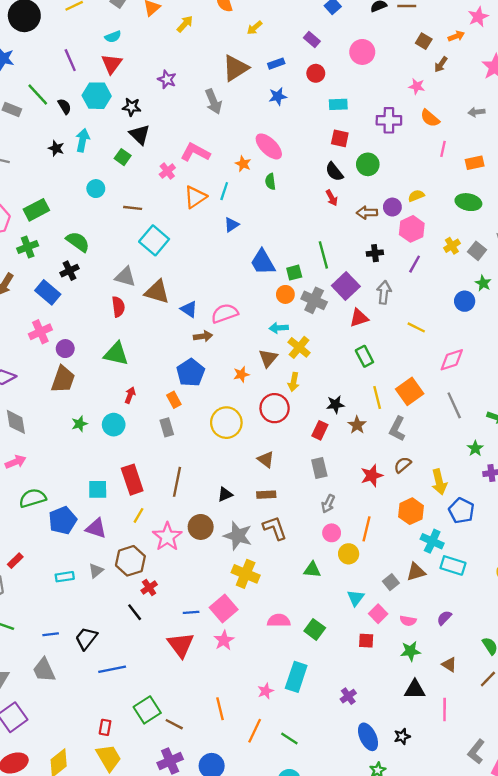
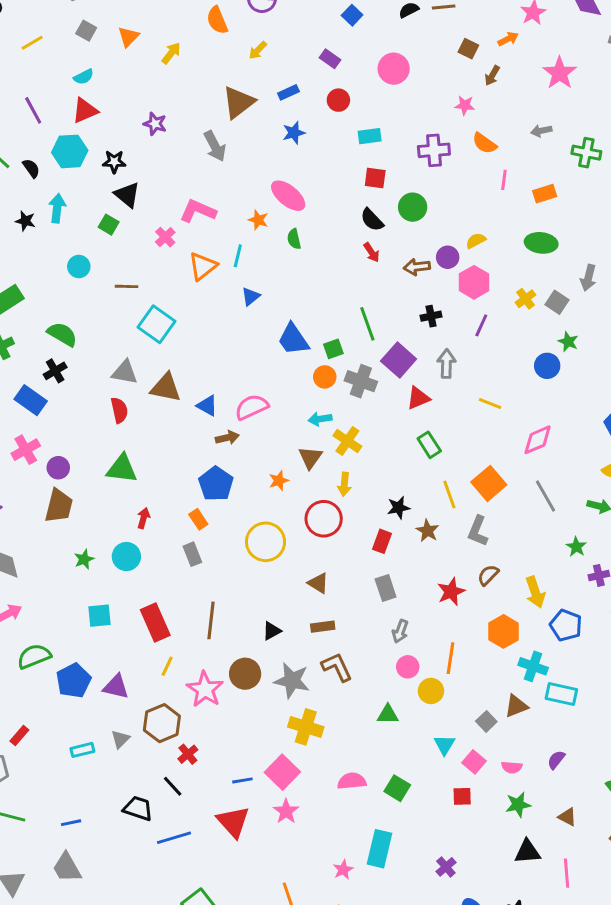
red triangle: (112, 64) -> (85, 111), turned 35
cyan square: (98, 489) -> (100, 616), moved
black trapezoid: (86, 638) -> (138, 808), moved, turned 75
blue line: (112, 669) -> (174, 838), moved

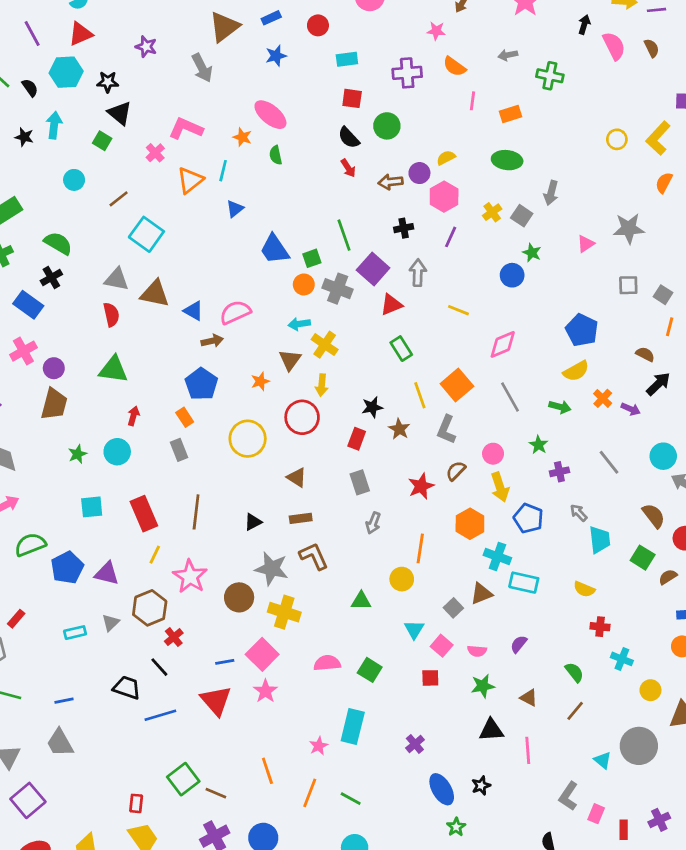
brown line: (126, 286) -> (119, 199), turned -40
pink circle: (408, 667) -> (493, 454), moved
brown circle: (245, 674) -> (239, 597), moved

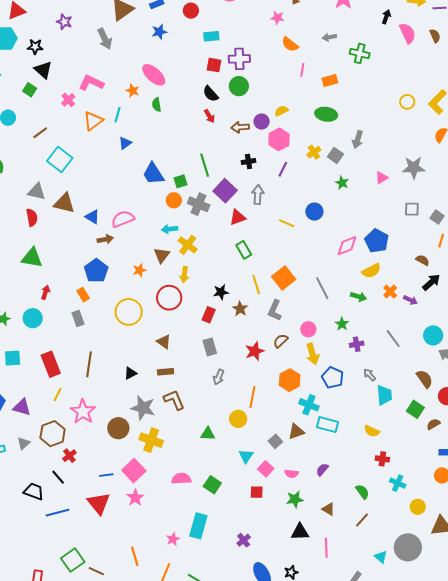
purple cross: (407, 73) -> (239, 59), moved
blue circle: (512, 275) -> (314, 212), moved
pink diamond: (503, 344) -> (347, 246), moved

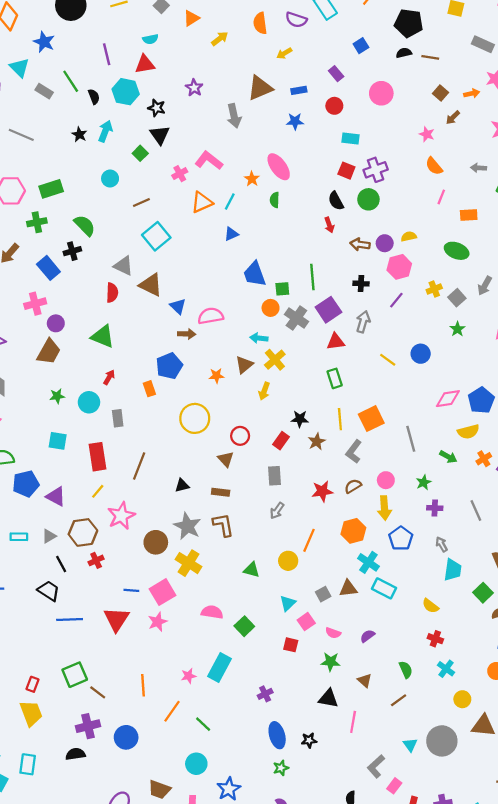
purple cross: (239, 59) -> (376, 170), turned -30
red circle: (169, 298) -> (240, 436), moved, size x0.7
gray rectangle: (78, 318) -> (118, 418), moved
black line: (58, 477) -> (61, 564), moved

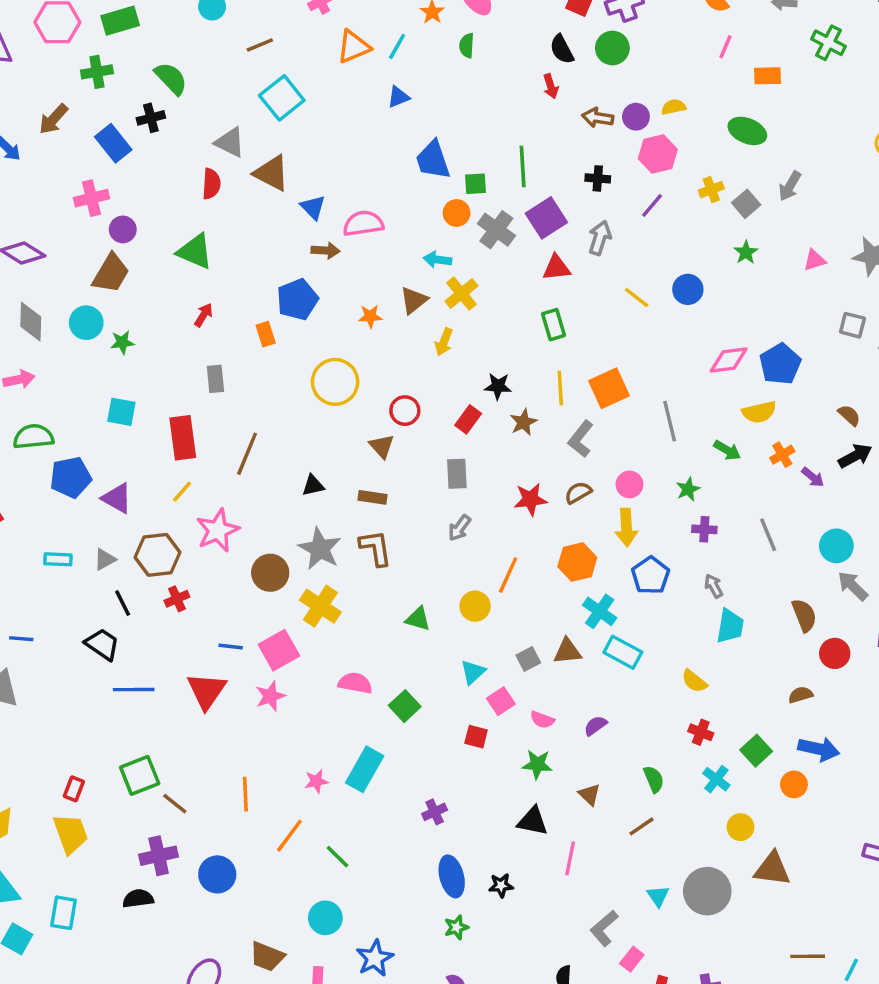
cyan circle: (89, 402) -> (86, 323), moved
green square: (483, 593) -> (756, 751), moved

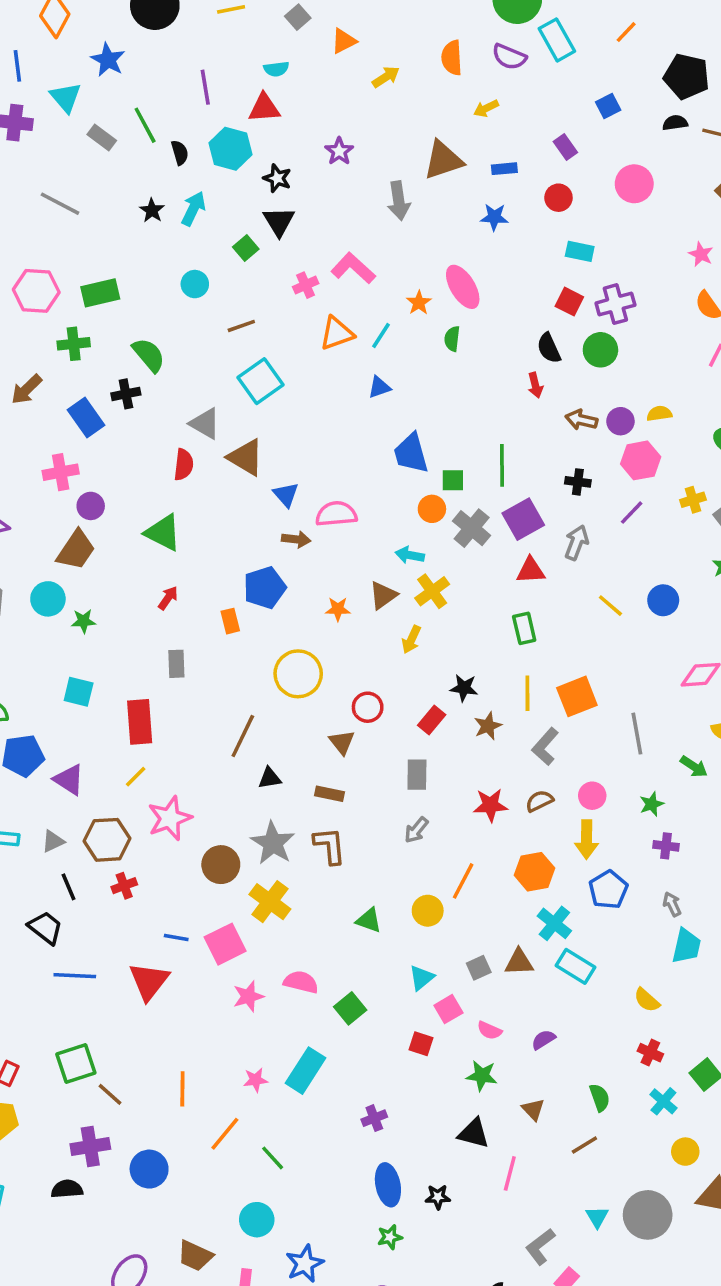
brown line: (247, 454) -> (243, 736), moved
pink star: (270, 696) -> (248, 996), moved

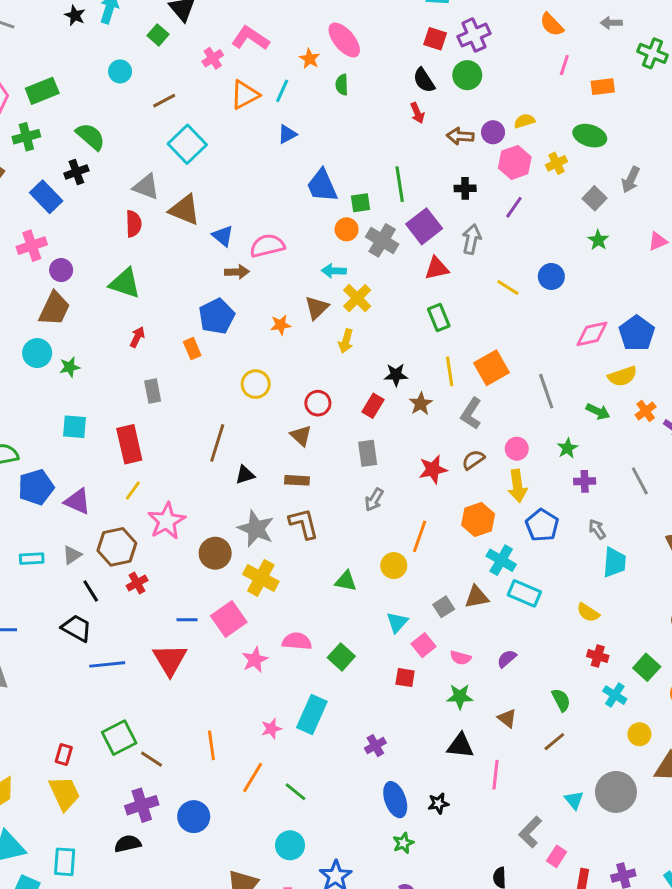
yellow cross: (693, 500) -> (556, 163), moved
yellow circle: (298, 674) -> (256, 384), size x0.7

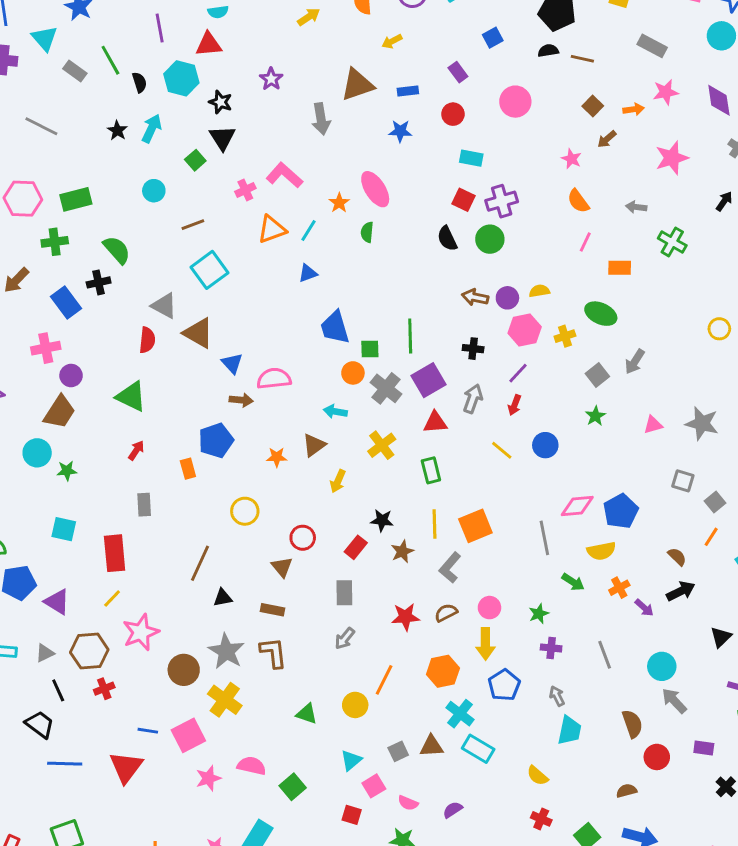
red arrow: (417, 113) -> (515, 405), moved, turned 36
yellow cross: (357, 298) -> (382, 445), moved
gray line: (546, 391) -> (544, 538), moved

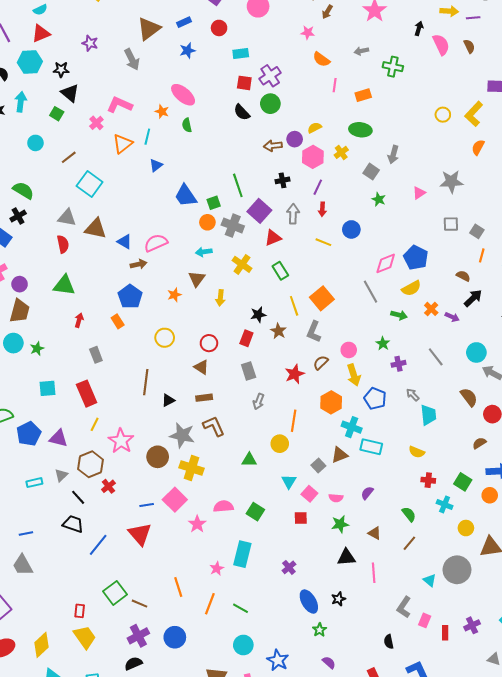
blue line: (65, 764) -> (98, 545), turned -35

